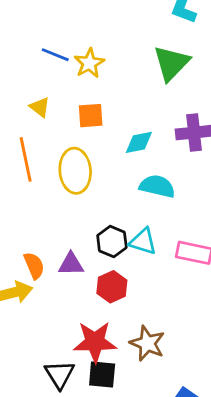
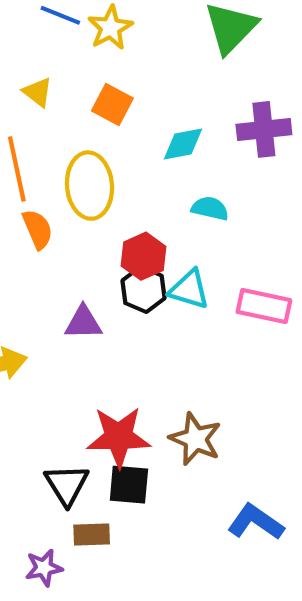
orange square: (91, 116) -> (112, 105), turned 32
cyan semicircle: (157, 186) -> (210, 208), size x0.7
orange semicircle: (34, 266) -> (38, 229), moved
red hexagon: (112, 287) -> (144, 256), moved

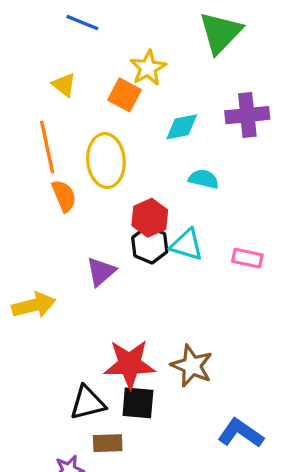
yellow star: (110, 28) -> (148, 68), moved
pink rectangle: (264, 306) -> (247, 258), size x0.7
purple triangle: (83, 323) -> (101, 272), turned -40
black triangle: (67, 485) -> (87, 403), turned 48

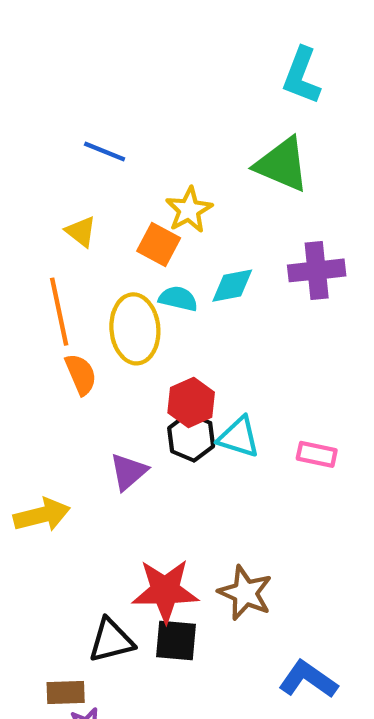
green triangle: (220, 33) -> (282, 164), turned -51
cyan semicircle: (204, 179) -> (178, 299), moved
brown rectangle: (108, 443) -> (66, 692), moved

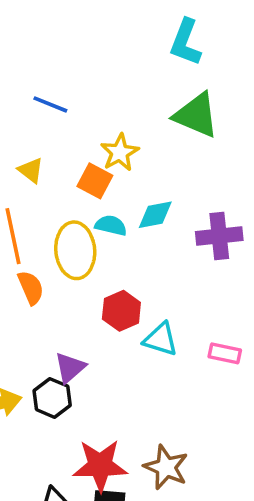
cyan L-shape: (302, 76) -> (186, 42), moved
purple cross: (317, 270) -> (219, 236), moved
black hexagon: (191, 437) -> (52, 398), moved

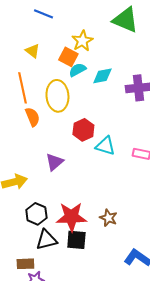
cyan semicircle: (111, 225) -> (77, 70), moved, turned -42
black hexagon: (52, 398) -> (36, 214), moved
brown star: (166, 467) -> (108, 218), size x0.7

